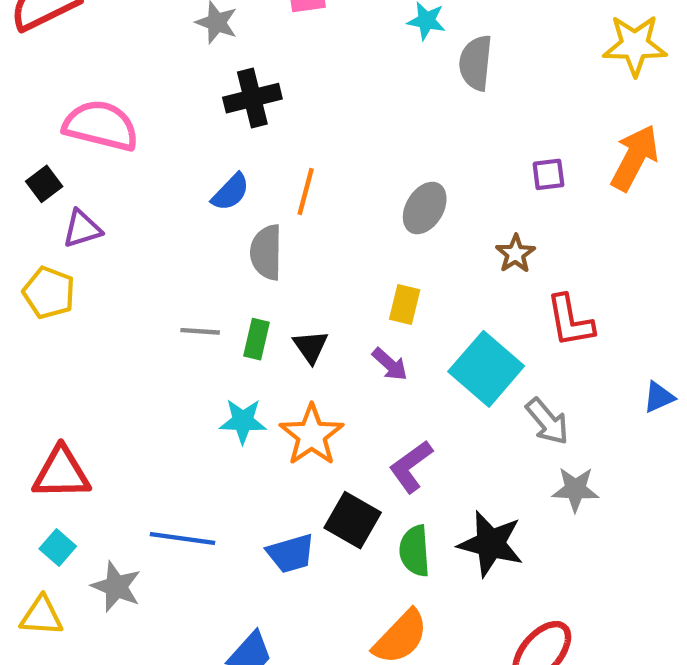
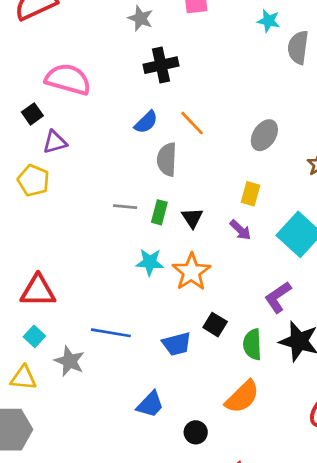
orange line: (306, 191) -> (192, 123), turned -60
purple L-shape: (411, 466) -> (278, 297), moved
black square: (353, 520) -> (215, 325), size x0.7

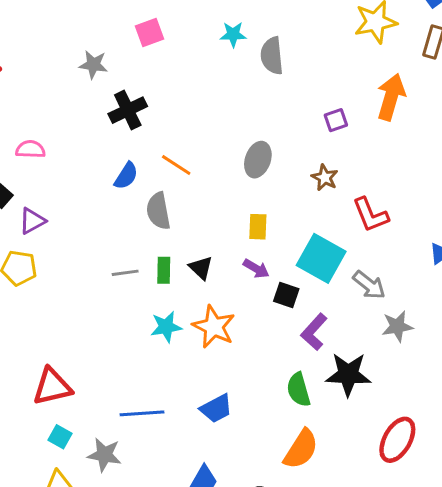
pink semicircle: (68, 79) -> (30, 149), size x0.6
black square: (215, 325) -> (286, 295), moved

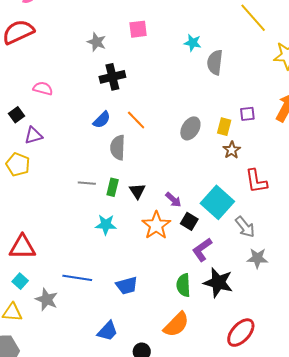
yellow rectangle: (258, 227) -> (224, 127), moved
orange star: (214, 327) -> (156, 225), moved

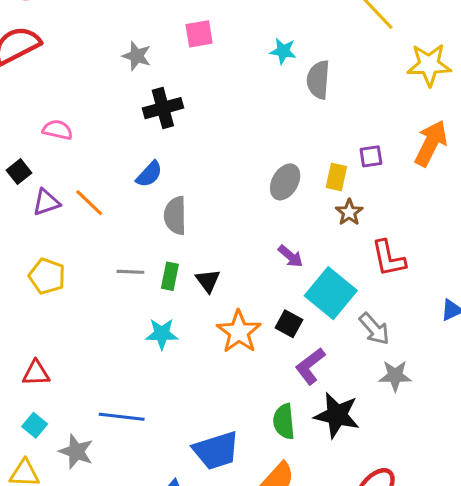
orange line: (136, 120) -> (89, 203), moved
yellow pentagon: (18, 164) -> (47, 276), moved
purple arrow: (173, 200) -> (290, 256), moved
red triangle: (22, 247) -> (36, 373), size x0.7
blue trapezoid: (127, 286) -> (216, 451), moved, size x1.4

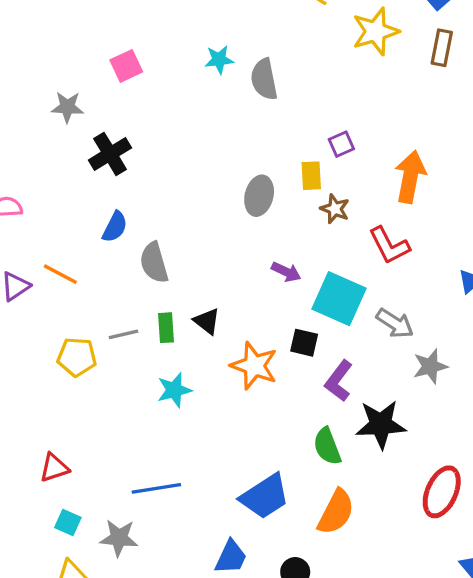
orange arrow: (431, 143) -> (410, 177), moved
yellow pentagon: (47, 276) -> (77, 357), moved

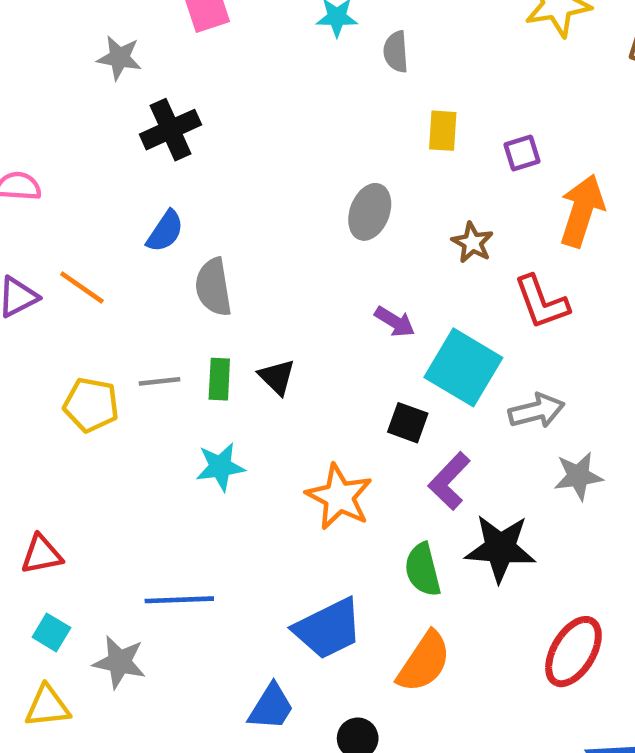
gray semicircle: (264, 79) -> (396, 52), size x0.7
purple square: (341, 144) -> (522, 153), moved
yellow rectangle: (311, 176) -> (443, 131), moved
gray arrow: (395, 323) -> (537, 411), turned -54
orange star: (254, 366) -> (339, 497), moved

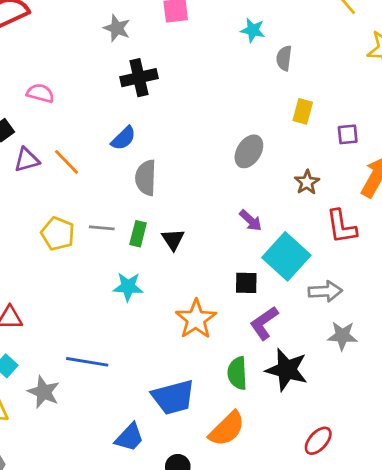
black square: (408, 423) -> (246, 283), turned -30
red ellipse: (573, 652) -> (318, 441), size x0.7

